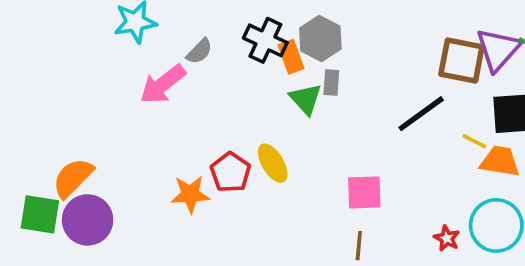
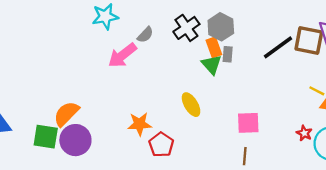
black cross: (265, 40) -> (186, 28), turned 30
orange rectangle: (291, 57) -> (214, 47), moved
black line: (421, 114) -> (278, 47), moved
red pentagon: (231, 172) -> (161, 145), moved
red star: (447, 238) -> (304, 133), moved

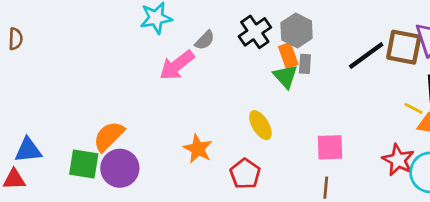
orange star: (140, 124) -> (198, 149), turned 30
red star: (304, 133) -> (398, 160), size x1.6
red pentagon: (161, 145) -> (245, 174), moved

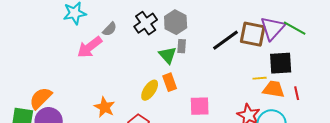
orange rectangle: (288, 56) -> (170, 82), moved
yellow line: (413, 108) -> (260, 78), turned -32
yellow ellipse: (260, 125) -> (150, 90), turned 65

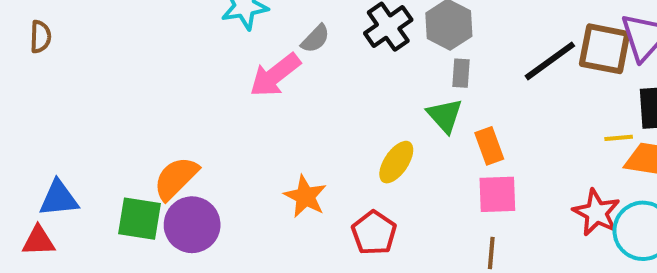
green triangle: (168, 55) -> (445, 116), moved
orange rectangle: (170, 82) -> (489, 146), moved

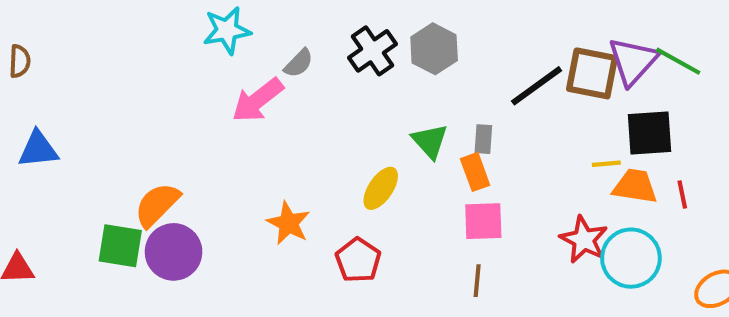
gray rectangle: (461, 73) -> (483, 139), moved
blue triangle: (59, 198) -> (38, 149), moved

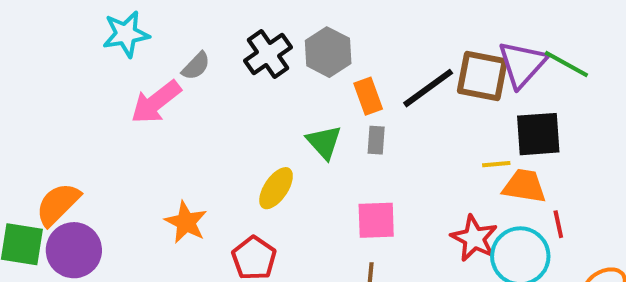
orange rectangle: (475, 172) -> (368, 96), moved
red line: (682, 194) -> (558, 224), moved

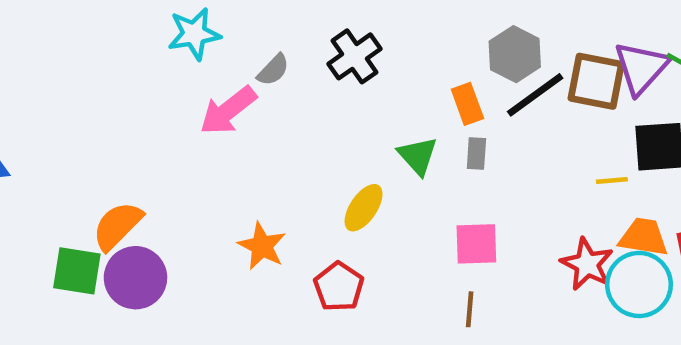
gray hexagon: (328, 52) -> (515, 54), moved
orange trapezoid: (524, 186) -> (644, 237), moved

